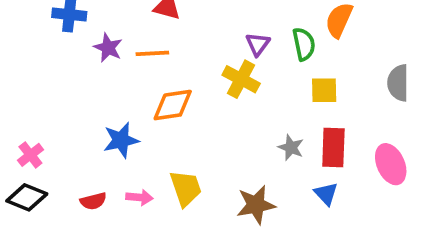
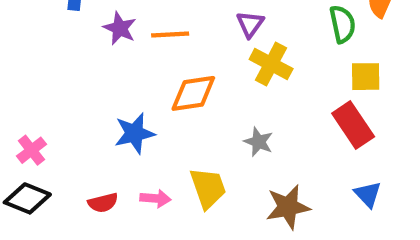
purple triangle: (258, 44) -> (250, 24), moved
gray star: (291, 148) -> (258, 142), moved
red rectangle: (333, 148) -> (353, 125), moved, turned -36

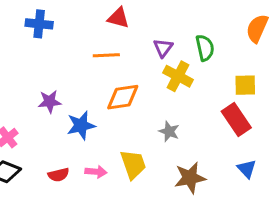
green semicircle: (343, 24) -> (205, 48), moved
purple star: (120, 28) -> (50, 102), moved, turned -30

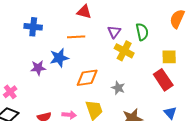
blue cross: (39, 24) -> (33, 27), moved
orange diamond: (123, 97) -> (87, 78), moved
blue star: (81, 125) -> (59, 58), moved

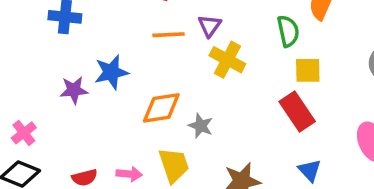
green semicircle: (142, 32) -> (288, 31), moved
orange line: (76, 37) -> (168, 35), moved
gray star: (118, 88) -> (201, 126), moved

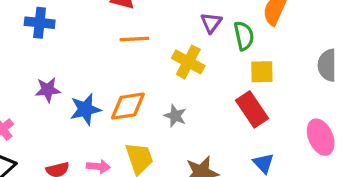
purple triangle: (210, 26) -> (211, 23), moved
blue star: (111, 72) -> (85, 109), moved
gray star: (201, 126) -> (175, 116), moved

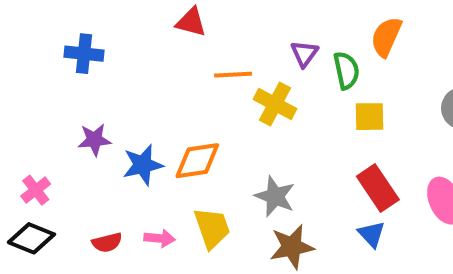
orange line: (134, 39) -> (233, 75), moved
red rectangle: (252, 109) -> (378, 188), moved
gray star: (175, 116) -> (275, 196), moved, size x1.4

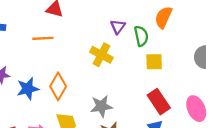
orange line: (233, 75) -> (43, 38), moved
orange diamond: (197, 161) -> (58, 86), turned -52
gray star: (275, 196) -> (101, 106), turned -30

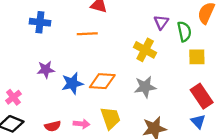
orange diamond: (58, 86) -> (102, 81), turned 64
gray star: (101, 106) -> (145, 87), moved

